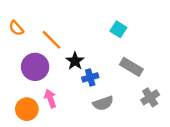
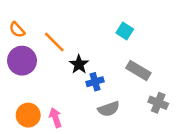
purple circle: (35, 67) -> (22, 61), moved
gray cross: (150, 97) -> (158, 103), turned -36
pink arrow: (50, 99) -> (55, 118), moved

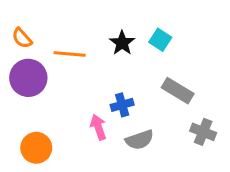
orange line: (54, 42) -> (70, 54), turned -40
black star: (79, 64) -> (122, 43), moved
pink arrow: (55, 118) -> (98, 127), moved

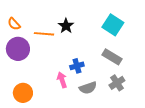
cyan square: (160, 40) -> (113, 25), moved, size x1.5
black star: (122, 43) -> (66, 26), moved
gray cross: (203, 132) -> (117, 83), moved, turned 35

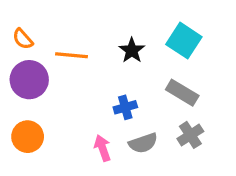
black star: (66, 26) -> (132, 50), moved
pink arrow: (62, 80) -> (102, 148), moved
orange circle: (23, 93) -> (28, 137), moved

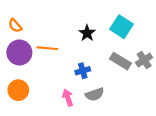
orange line: (72, 55) -> (47, 48), moved
gray cross: (190, 135) -> (144, 60), moved

